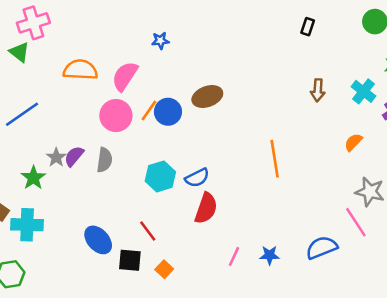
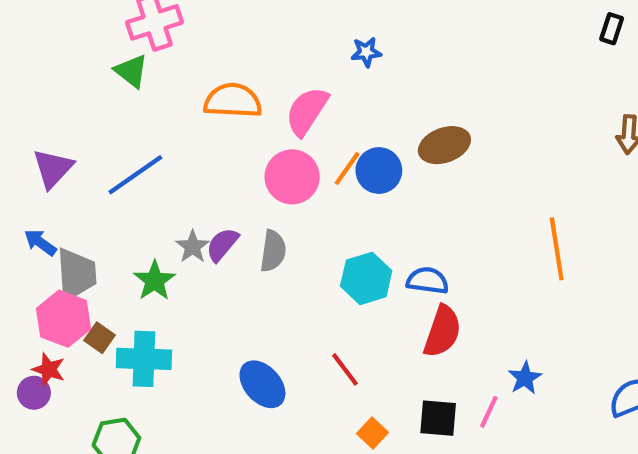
blue semicircle: (197, 178) -> (428, 281), turned -145
blue star: (270, 255) -> (525, 378), moved, turned -30
black square: (130, 260) -> (438, 418), moved

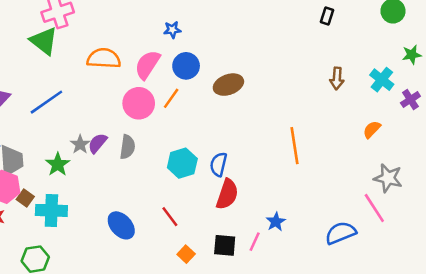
blue star: (366, 52) -> (172, 30), moved
green triangle: (131, 71) -> (44, 41), size x1.4
blue circle: (379, 171) -> (186, 66), moved
blue semicircle: (428, 281) -> (218, 164), turned -85

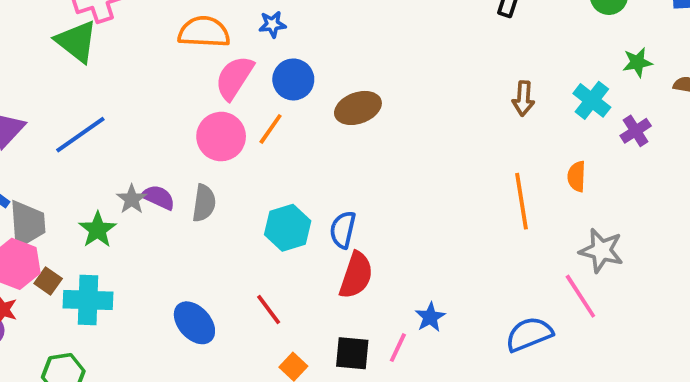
orange semicircle: (104, 58) -> (204, 32), moved
orange semicircle: (372, 129) -> (577, 176), turned -42
purple semicircle: (98, 143) -> (158, 197), turned 75
orange line: (295, 146) -> (521, 201), moved

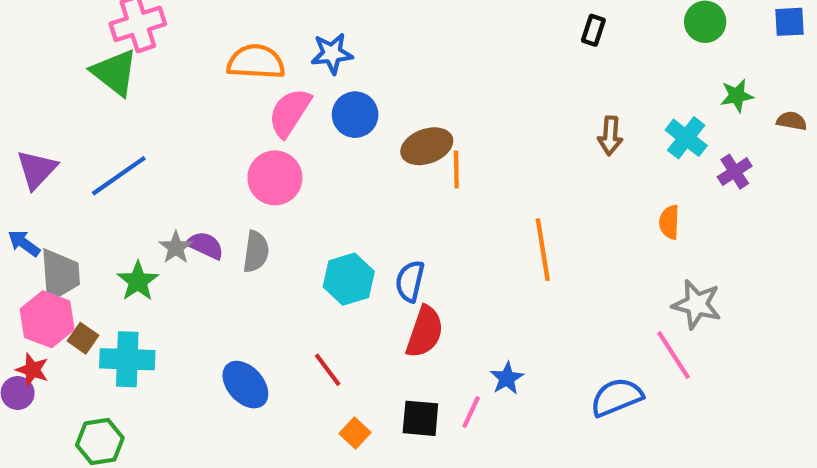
blue star: (272, 24) -> (332, 53), size x1.4
orange line: (271, 129) -> (456, 169), moved, turned -36
orange line: (521, 201) -> (543, 250), moved

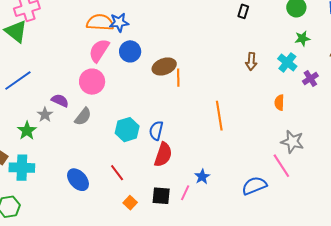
orange semicircle: (256, 62) -> (100, 22), moved
green star: (737, 96) -> (302, 38), moved
purple semicircle: (205, 245) -> (60, 101), moved
gray semicircle: (256, 252) -> (83, 117), turned 30

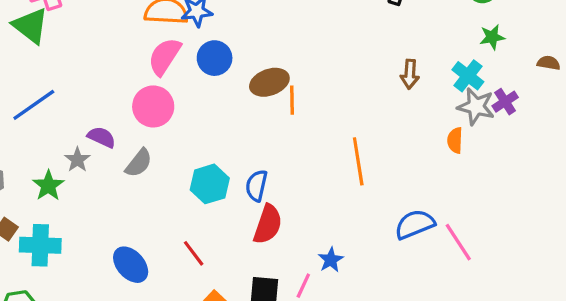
gray star: (292, 142) -> (476, 106), moved
blue semicircle: (254, 186) -> (415, 224), moved

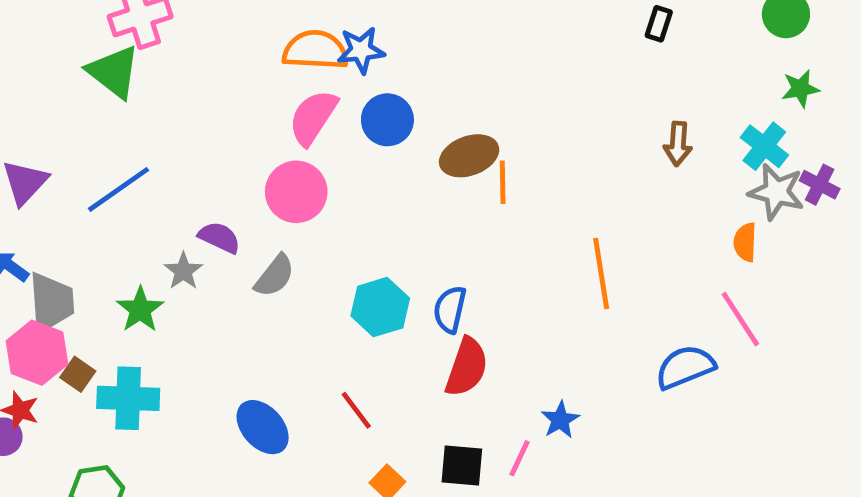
purple cross: (505, 102) -> (820, 185), turned -30
pink line: (458, 242) -> (740, 319), moved

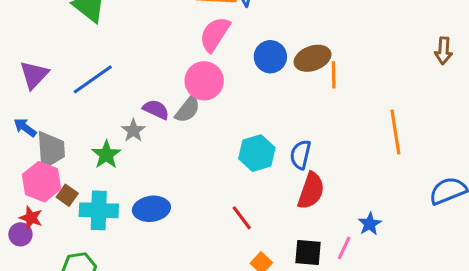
blue circle: (387, 120) -> (270, 57), moved
gray semicircle: (275, 276) -> (188, 109), moved
blue ellipse: (263, 427) -> (151, 209), moved, turned -56

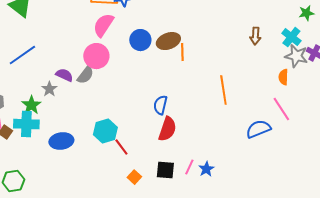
cyan hexagon: (257, 153) -> (105, 131), moved
cyan cross: (99, 210) -> (26, 124), moved
blue star: (370, 224) -> (206, 169), moved

